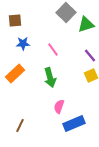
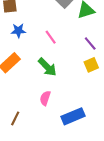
green arrow: (50, 78) -> (47, 67), turned -30
pink semicircle: (59, 106) -> (45, 98), moved

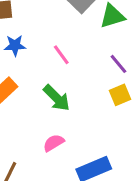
pink semicircle: (45, 98) -> (54, 143), turned 40

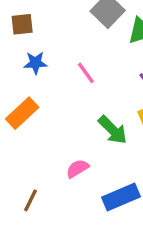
green arrow: (57, 98) -> (113, 130), moved

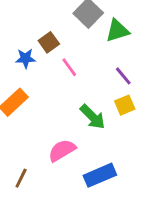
brown square: (22, 24) -> (49, 42), moved, turned -30
pink semicircle: (77, 168) -> (62, 150), size x1.4

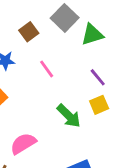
brown square: (49, 42) -> (29, 32), moved
pink semicircle: (62, 150) -> (23, 143), moved

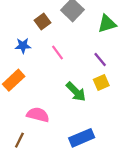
green triangle: (92, 34) -> (107, 24), moved
pink semicircle: (23, 143) -> (38, 115), turned 45

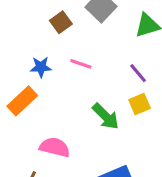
blue star: (23, 46) -> (41, 67), moved
pink line: (57, 53) -> (81, 64), turned -35

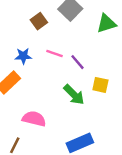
purple line: (138, 73) -> (78, 62), moved
yellow square: (140, 104) -> (100, 85), turned 35

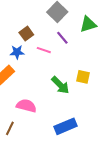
brown square: (39, 21) -> (26, 34), moved
purple line: (78, 62) -> (62, 38), moved

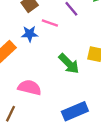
blue star: (17, 52) -> (30, 34), moved

